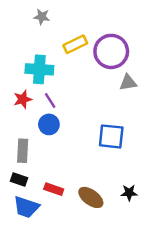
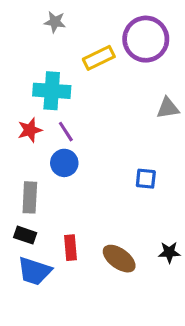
purple circle: (111, 51) -> (146, 39), moved
blue square: (111, 136) -> (146, 179), size x0.6
red rectangle: (54, 189) -> (71, 248), turned 66

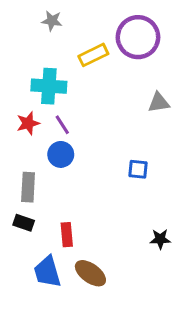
brown ellipse: (119, 259) -> (90, 273), moved
blue trapezoid: (34, 271) -> (47, 272), moved, turned 56

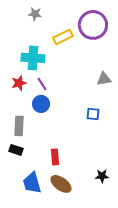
gray triangle: (159, 102) -> (104, 79), moved
red rectangle: (67, 235) -> (55, 157), moved
black star: (160, 239) -> (102, 176), moved

